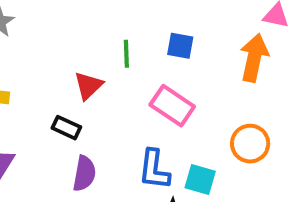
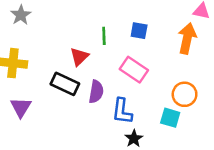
black rectangle: (66, 128) -> (65, 84), size x1.5
purple semicircle: (84, 173) -> (96, 92), moved
cyan square: (200, 179) -> (170, 118), moved

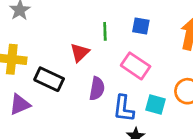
black rectangle: (65, 84) -> (49, 79), moved
purple triangle: (21, 107) -> (20, 105), turned 35
cyan square: (170, 118) -> (156, 105), moved

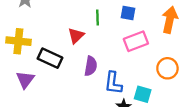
pink rectangle: (136, 66) -> (136, 41), moved, turned -55
purple triangle: (20, 105) -> (25, 80), turned -30
cyan square: (156, 105) -> (143, 94), moved

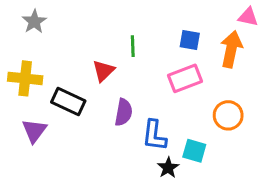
blue square: (128, 13) -> (190, 40), moved

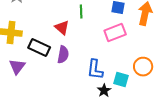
red triangle: (104, 71) -> (62, 28), turned -35
purple semicircle: (124, 112) -> (63, 55), moved
orange circle: (228, 115) -> (143, 67), moved

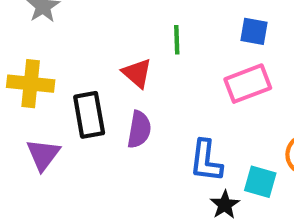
black rectangle: (39, 48) -> (89, 115), turned 55

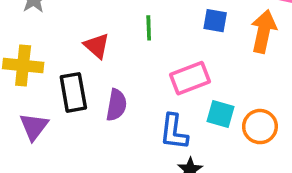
red triangle: (137, 73) -> (97, 46), moved
pink rectangle: (248, 84) -> (190, 78), moved
cyan square: (260, 182) -> (221, 114), moved

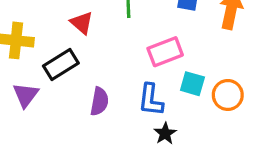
black rectangle: (73, 92) -> (61, 64), turned 68
purple semicircle: (116, 105) -> (99, 101), moved

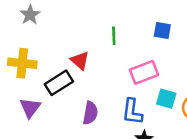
red triangle: (82, 23) -> (80, 61), moved

